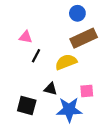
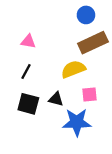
black line: (36, 56) -> (26, 71), moved
pink square: (87, 91) -> (89, 95), moved
black square: (27, 105) -> (28, 104), moved

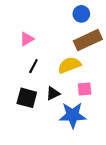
pink triangle: (28, 41) -> (27, 39), turned -40
black line: (26, 71) -> (33, 66), moved
black triangle: (56, 99) -> (53, 93), turned -40

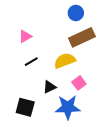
black line: (33, 66) -> (31, 62), turned 32
pink square: (85, 89) -> (79, 83), turned -32
black square: (27, 98) -> (25, 107), moved

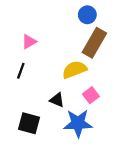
brown rectangle: (82, 37) -> (94, 43), turned -35
black line: (31, 62) -> (21, 71), moved, turned -40
black triangle: (50, 87) -> (57, 100), turned 48

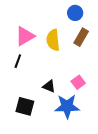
pink triangle: (29, 42) -> (25, 36), size x1.5
brown rectangle: (94, 43) -> (81, 37), size x0.7
yellow semicircle: (74, 70) -> (53, 40), moved, turned -75

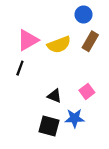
yellow semicircle: (53, 40) -> (59, 45), turned -105
black square: (25, 106) -> (49, 126), moved
blue star: (67, 106) -> (75, 118), size x0.7

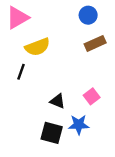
pink triangle: (28, 40) -> (17, 18), moved
brown rectangle: (90, 41) -> (95, 43), turned 36
yellow semicircle: (59, 45) -> (37, 47), moved

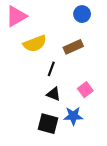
brown rectangle: (95, 43) -> (73, 47), moved
black line: (21, 72) -> (51, 69), moved

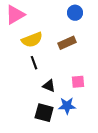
black line: (51, 69) -> (34, 63), moved, turned -40
pink square: (85, 90) -> (78, 82), turned 32

